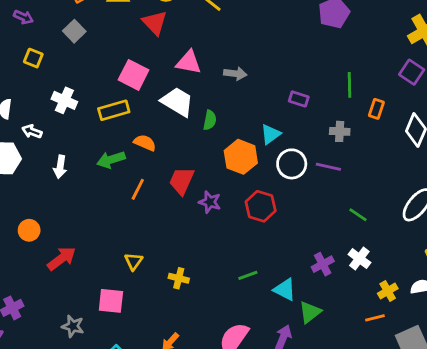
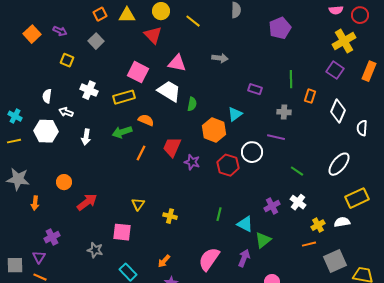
gray arrow: (235, 74) -> (220, 58), moved
white circle: (292, 164) -> (252, 152), moved
green line: (248, 275) -> (219, 214), turned -56

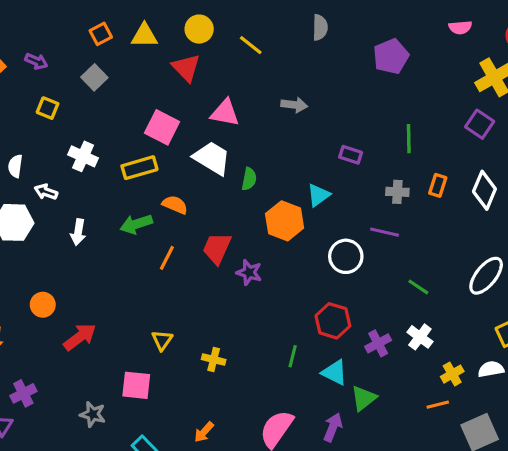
pink semicircle: (336, 10) -> (460, 27), moved
orange rectangle: (310, 96) -> (438, 185), moved
red hexagon: (228, 165) -> (333, 321), moved

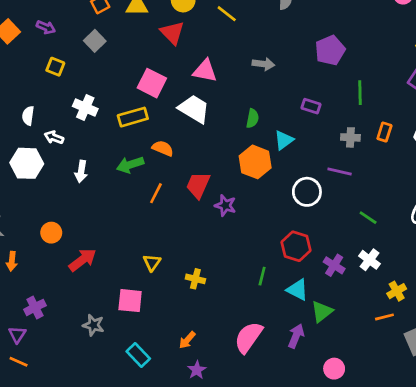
purple pentagon: (391, 56) -> (330, 50), moved
green semicircle: (249, 179) -> (253, 118), moved
purple cross: (378, 343) -> (334, 265), turned -30

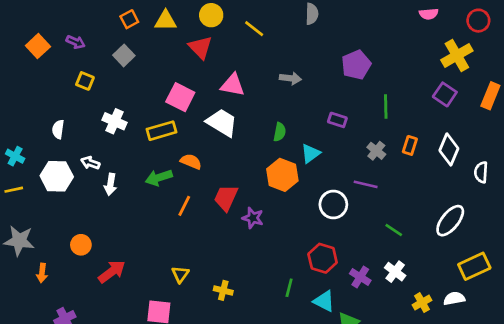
white arrow: (54, 137) -> (90, 163), moved
gray cross: (350, 137) -> (376, 151), turned 36

